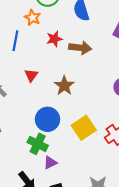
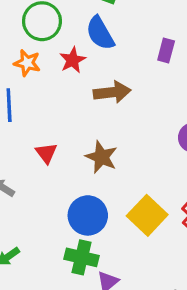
red star: (54, 39) -> (73, 60), moved

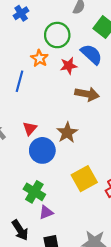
blue semicircle: (100, 33) -> (91, 54), turned 145
red triangle: (46, 153) -> (30, 129), moved
blue circle: (88, 215) -> (42, 150), moved

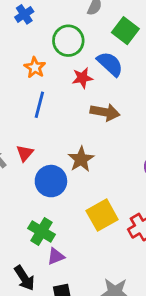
orange star: (39, 58) -> (35, 67), moved
blue line: (19, 81) -> (39, 105), moved
red triangle: (30, 129) -> (25, 153), moved

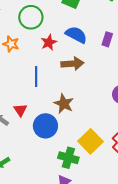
blue semicircle: (110, 64) -> (76, 35), moved
blue line: (39, 105) -> (36, 77), moved
green cross: (41, 231) -> (68, 158), moved

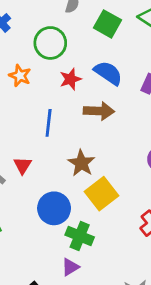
blue circle: (45, 126) -> (54, 208), moved
yellow square: (91, 141) -> (101, 194), moved

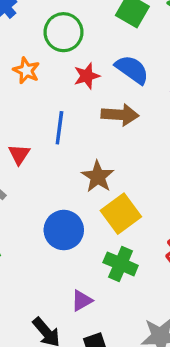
red triangle: (23, 165) -> (19, 154), moved
green cross: (80, 236) -> (121, 264), moved

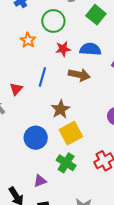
blue semicircle: (132, 70) -> (90, 49), turned -40

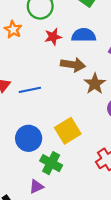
blue line: (42, 77) -> (30, 90), moved, turned 66
brown star: (60, 109) -> (95, 84), moved
green cross: (66, 163) -> (51, 163), moved

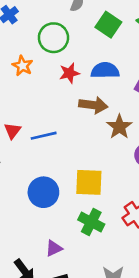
yellow square: (68, 131) -> (89, 182), turned 35
green cross: (51, 163) -> (91, 222), moved

